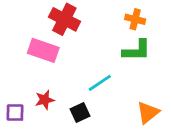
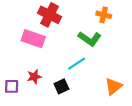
green L-shape: (137, 50) -> (90, 39), moved, turned 35

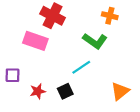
red star: (34, 77) -> (38, 91), moved
purple square: (12, 86) -> (13, 75), moved

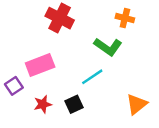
pink rectangle: (35, 41) -> (40, 65), moved, turned -40
purple square: (13, 75) -> (14, 86), turned -35

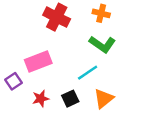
orange cross: (125, 18) -> (101, 13), moved
orange triangle: (137, 104) -> (104, 99), moved

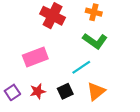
purple square: (13, 81) -> (12, 92), moved

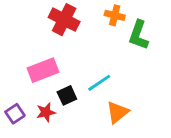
green L-shape: (95, 41) -> (139, 35), moved, turned 75
black square: (65, 91) -> (67, 95), moved

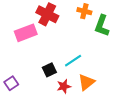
pink rectangle: (43, 70) -> (26, 33), moved
red star: (46, 112) -> (64, 86), moved

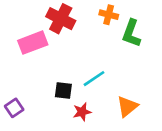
black square: (49, 70) -> (63, 91), turned 32
orange triangle: (86, 82) -> (127, 107), moved

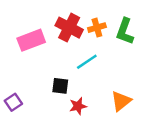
orange cross: (109, 15) -> (97, 28), moved, turned -30
red cross: (61, 19) -> (69, 28), moved
cyan line: (94, 79) -> (87, 62), moved

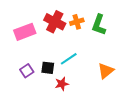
cyan line: (87, 62) -> (69, 59), moved
orange triangle: (121, 101) -> (106, 71), moved
purple square: (13, 102) -> (27, 71), moved

